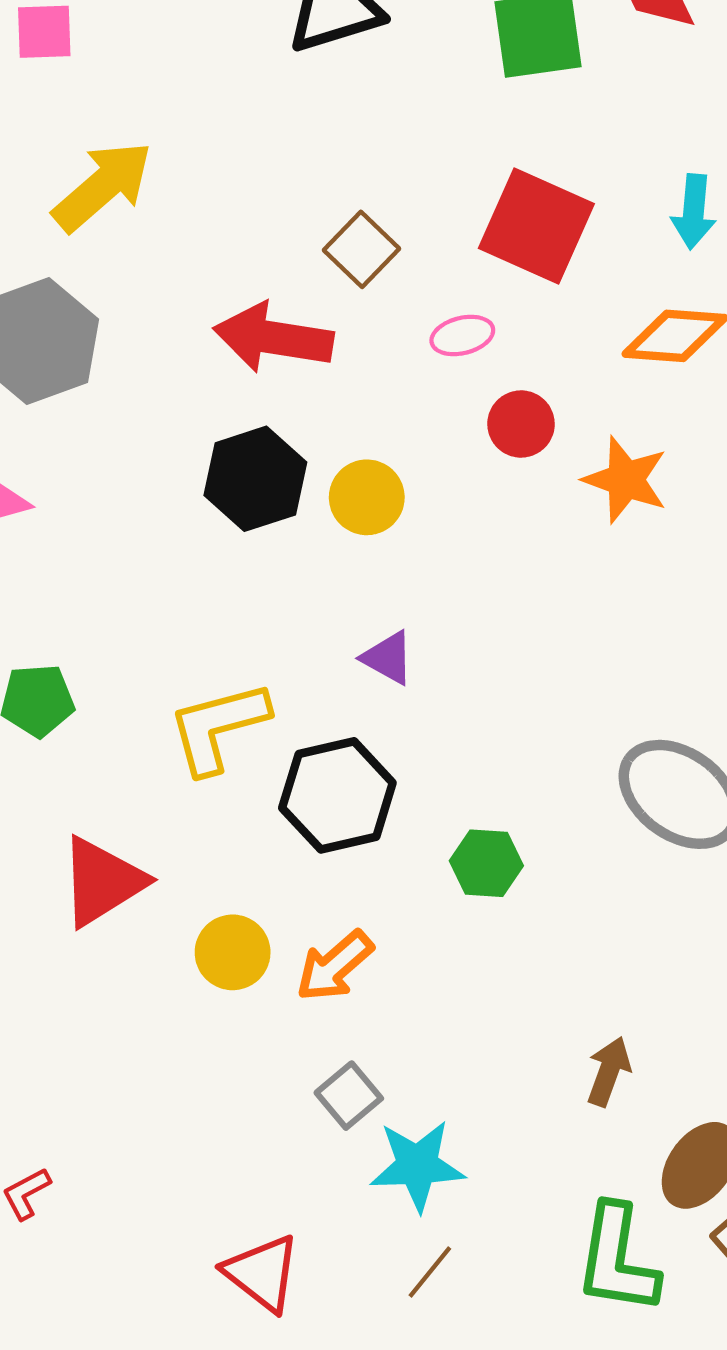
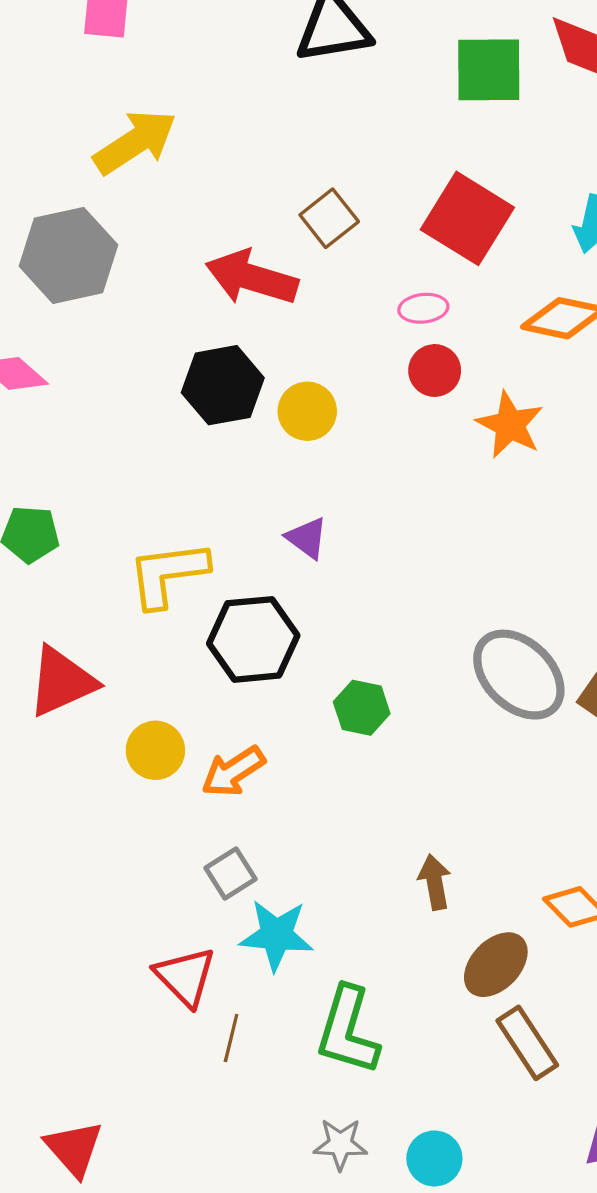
pink ellipse: (462, 335) -> (423, 308), moved
brown arrow: (609, 1071) -> (435, 882), turned -38
green L-shape: (617, 1259) -> (348, 1030), moved
brown line: (430, 1272) -> (231, 1038), moved, turned -33
red triangle: (262, 1273) -> (185, 977), moved

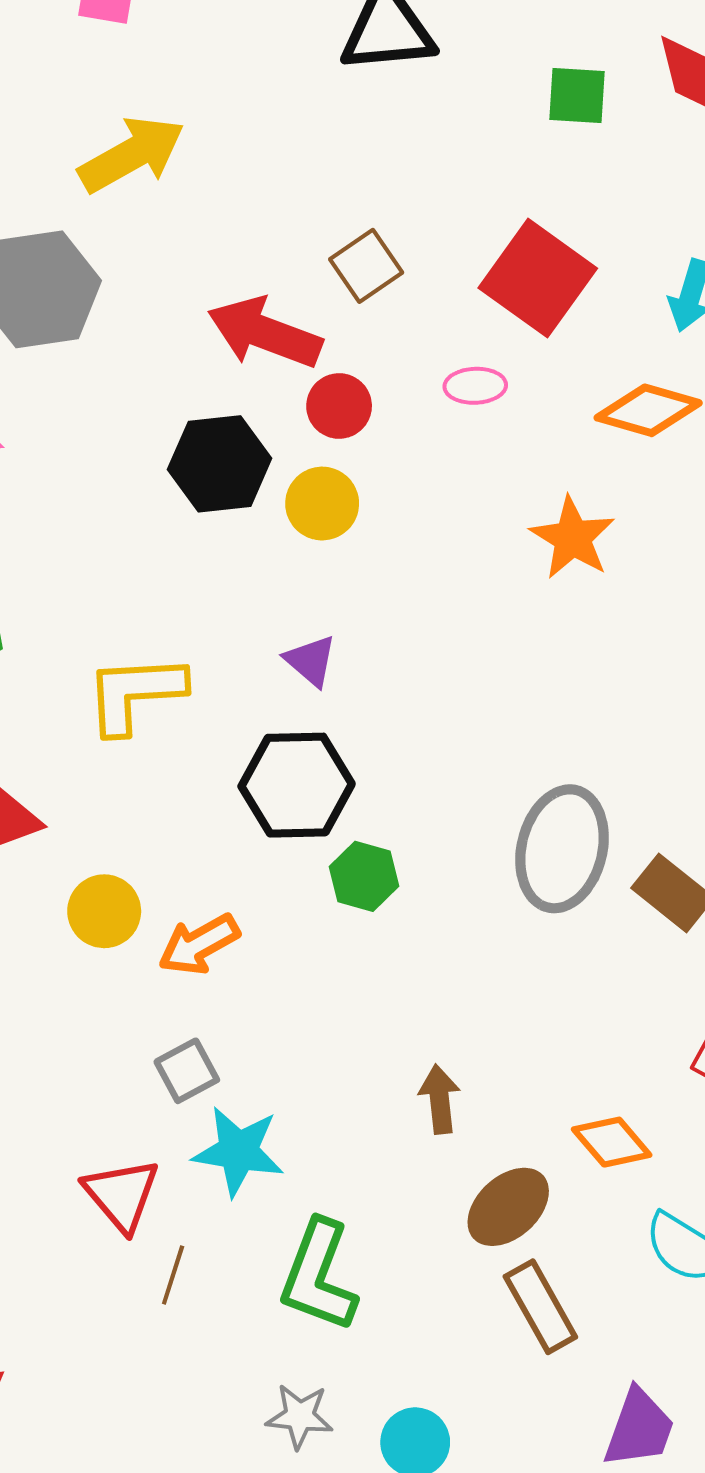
green square: (489, 70) -> (577, 96), size x0.7
red circle: (435, 371) -> (339, 406), moved
black hexagon: (253, 639) -> (297, 785), moved
gray ellipse: (519, 675) -> (562, 849), turned 56

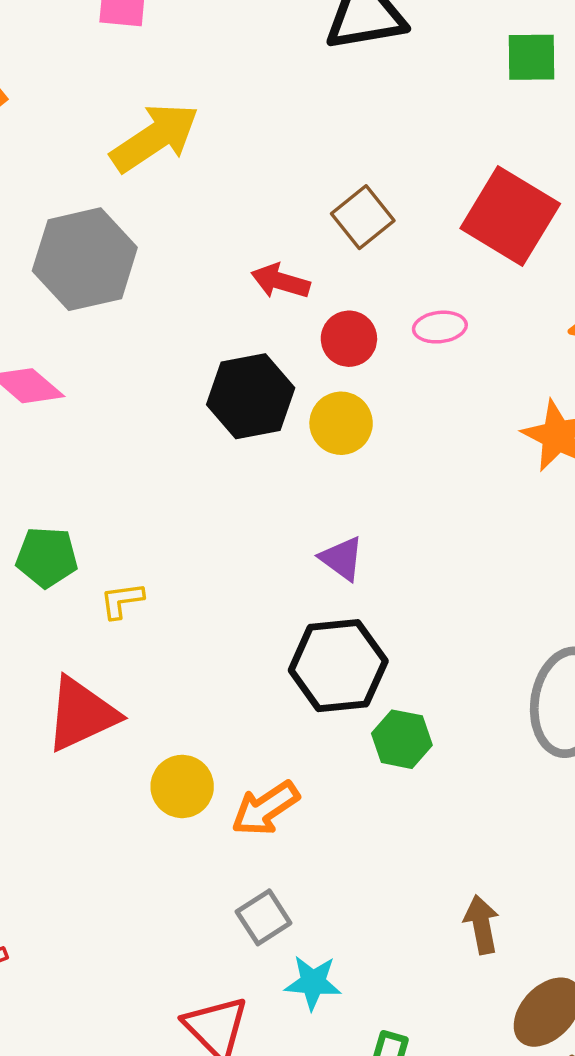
red arrow: (265, 333) -> (280, 281), size x0.6
pink ellipse: (475, 386) -> (440, 327), moved
yellow L-shape: (135, 693) -> (122, 600), moved, size x0.5
cyan star: (238, 1151) -> (313, 983), size x0.7

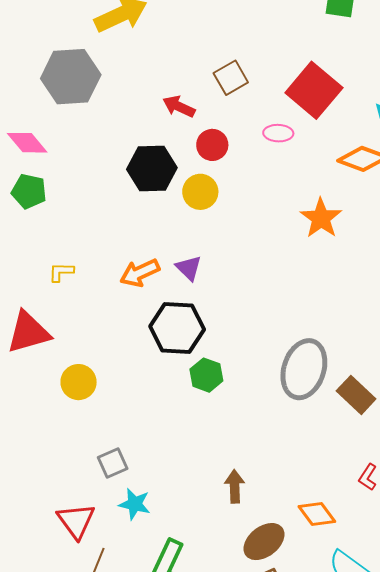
pink ellipse: (440, 327) -> (278, 133), moved
green pentagon: (47, 557) -> (29, 191), moved
orange arrow: (265, 808) -> (140, 273), moved

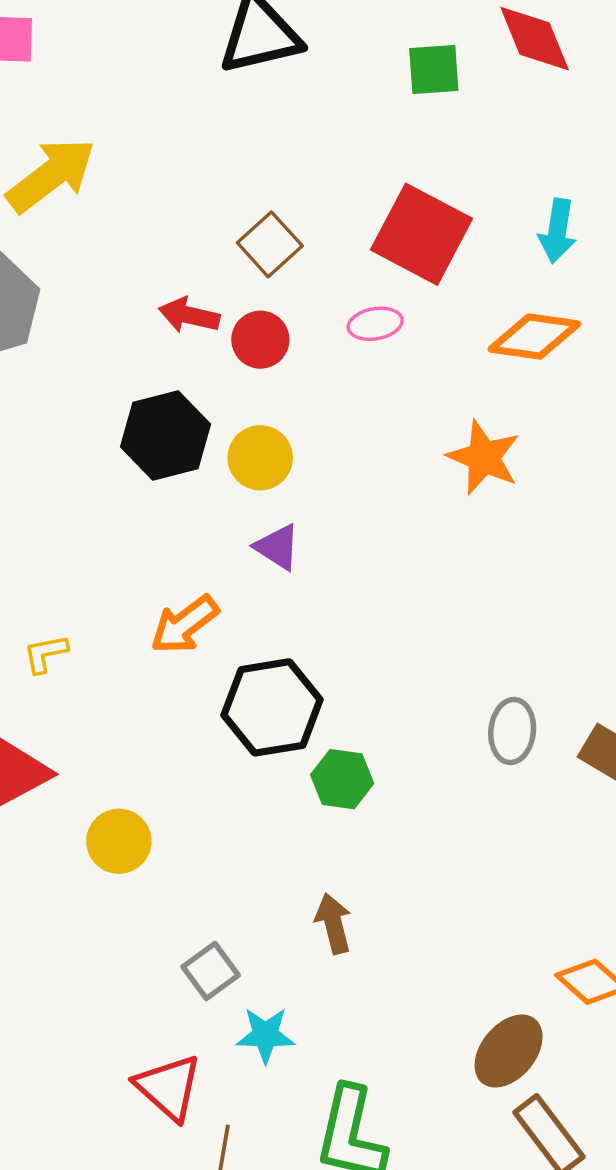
red circle: (212, 145) -> (260, 340), moved
purple triangle: (189, 268) -> (277, 547), moved
gray ellipse: (304, 369) -> (512, 731), size x0.6
brown arrow: (235, 486) -> (333, 923), moved

